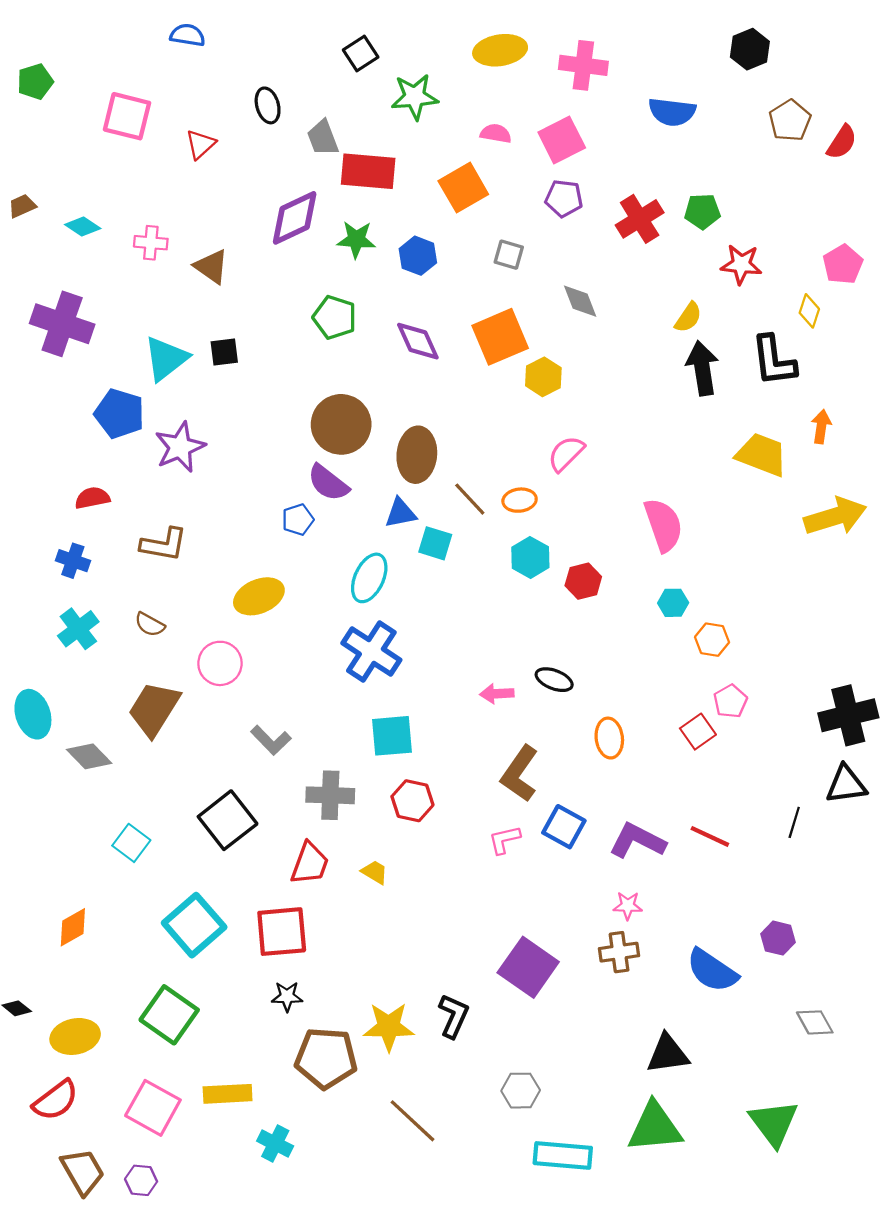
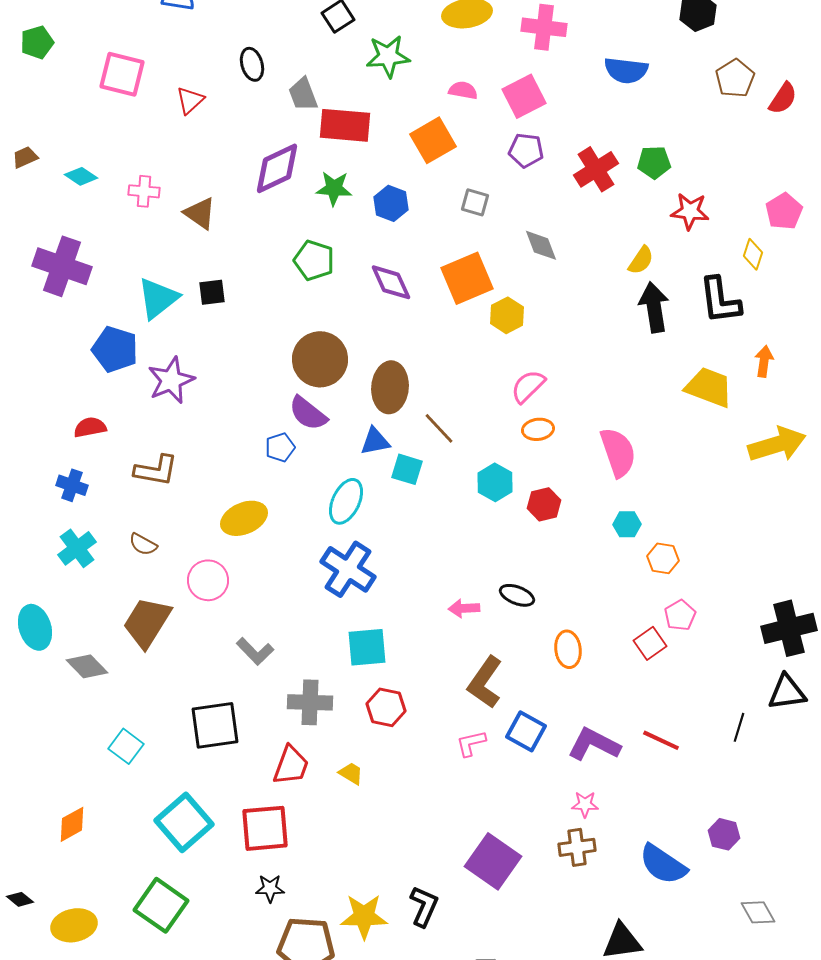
orange ellipse: (520, 500) -> (538, 429), moved
black square: (228, 820) -> (215, 725), turned 30

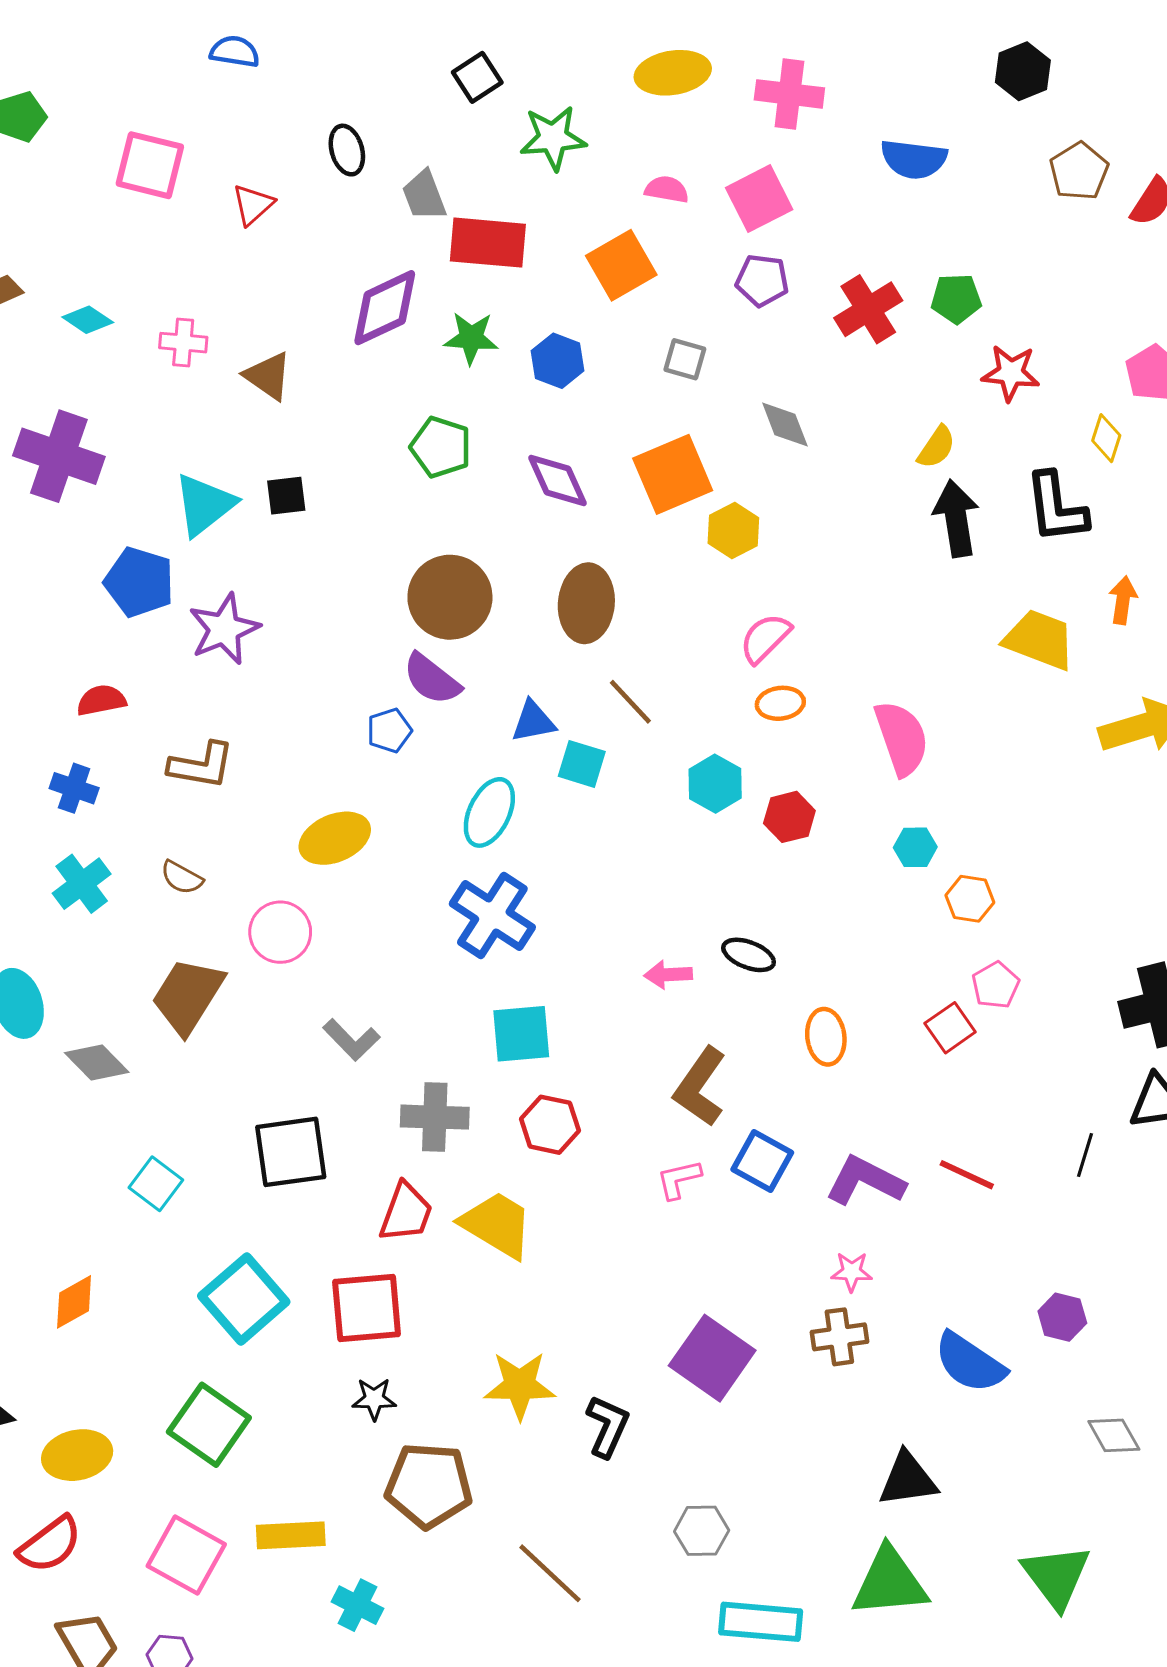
brown ellipse: (390, 387) -> (586, 603), moved
yellow trapezoid: (351, 773) -> (497, 1225), size x2.0
yellow star: (364, 916) -> (520, 1385), moved

